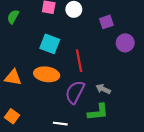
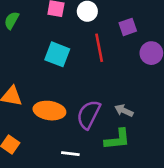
red line: (79, 61) -> (99, 48), moved
orange ellipse: (47, 74) -> (49, 111), moved

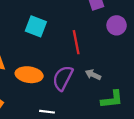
red line: (99, 48) -> (76, 42), moved
green L-shape: (117, 139) -> (112, 99), moved

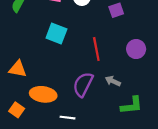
purple circle: (117, 25) -> (136, 49), moved
orange ellipse: (29, 75) -> (43, 94), moved

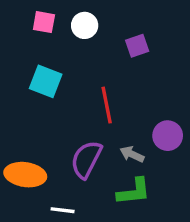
purple circle: (136, 49) -> (168, 136), moved
green L-shape: (132, 105) -> (134, 192), moved

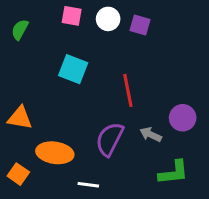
purple square: (137, 46) -> (140, 25), moved, turned 35
green L-shape: (134, 192) -> (174, 173), moved

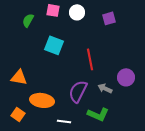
purple square: (140, 25) -> (109, 18), moved, turned -32
green semicircle: (20, 30) -> (28, 20), moved
green L-shape: (174, 173) -> (98, 114), moved, turned 30

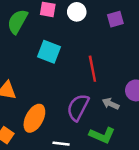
green semicircle: (28, 20) -> (18, 22), size x1.5
orange ellipse: (42, 100) -> (34, 118), turned -70

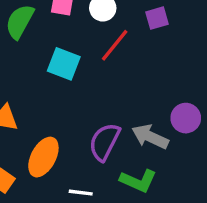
red line: (92, 69) -> (115, 45), moved, turned 50
gray arrow: (111, 104) -> (150, 137), size x1.5

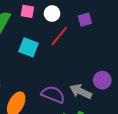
purple semicircle: (104, 142) -> (53, 95), turned 85

